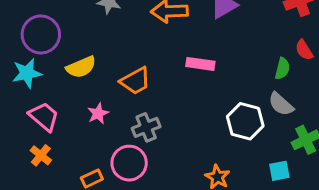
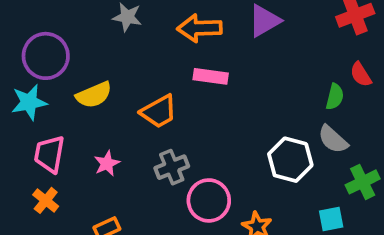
pink rectangle: (200, 64) -> (211, 76), moved
pink star: (98, 113) -> (107, 163), moved
pink trapezoid: (44, 117) -> (49, 154), turned -120
pink circle: (129, 163) -> (209, 200), moved

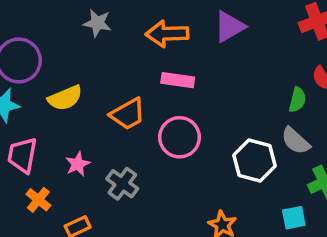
gray cross: (172, 167) -> (122, 184), moved, turned -32
orange cross: (46, 200) -> (38, 200), moved
pink circle: (209, 200) -> (179, 137), moved

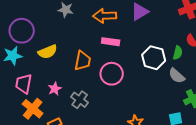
orange trapezoid: (128, 114) -> (83, 61), turned -50
white hexagon: (255, 160) -> (154, 58), moved
orange cross: (38, 200) -> (33, 109), size x1.5

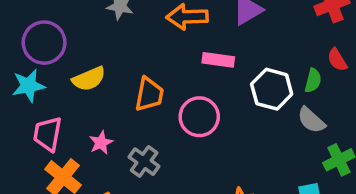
pink rectangle: (111, 42) -> (218, 60), moved

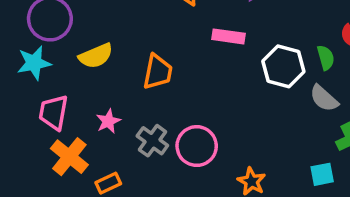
green semicircle: (313, 81) -> (326, 58), turned -30
pink circle: (199, 117) -> (197, 146), moved

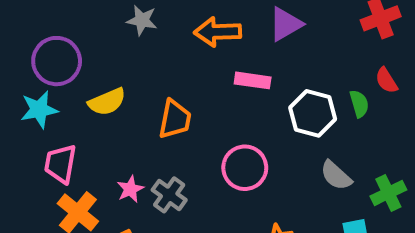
gray semicircle: (324, 98) -> (336, 176), moved
pink star: (108, 121) -> (130, 189), moved
pink circle: (197, 146) -> (245, 168), moved

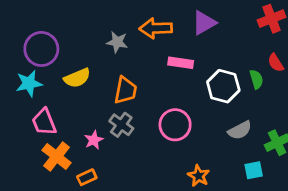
gray star: (142, 20) -> (117, 42), moved
pink trapezoid: (60, 164) -> (44, 122), turned -32
gray semicircle: (336, 176) -> (240, 130), turned -70
gray cross: (169, 195) -> (121, 125), moved

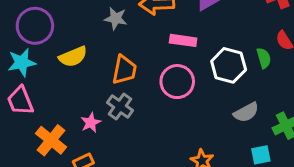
pink trapezoid: (44, 122) -> (20, 101), moved
pink circle: (175, 125) -> (177, 82), moved

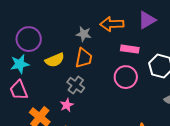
orange trapezoid: (124, 70) -> (84, 58), moved
gray cross: (120, 106) -> (76, 85), moved

